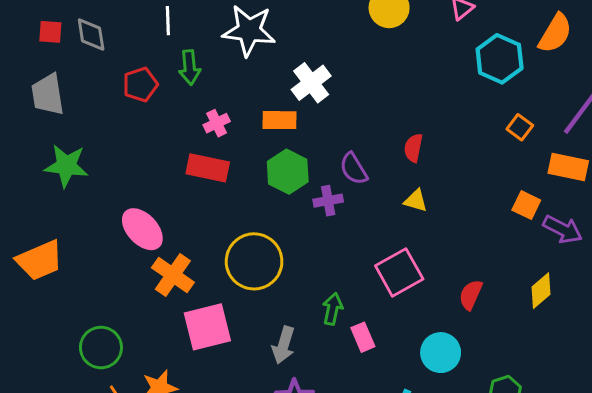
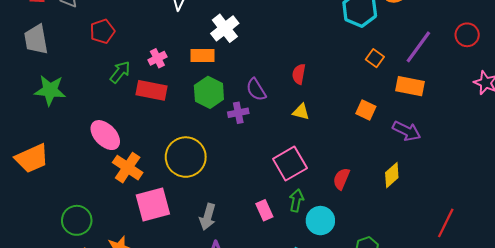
green arrow: (190, 67) -> (120, 72), moved, turned -135
orange square: (526, 205) -> (366, 110), moved
green arrow: (333, 309) -> (296, 200), moved

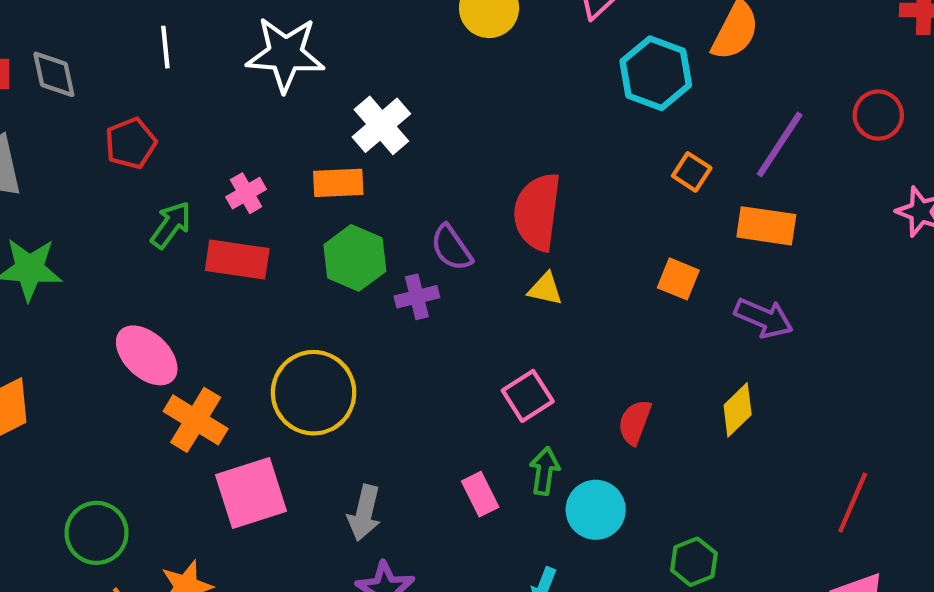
red semicircle: (299, 74) -> (537, 212), size x1.8
pink square: (290, 164) -> (528, 396), size x0.7

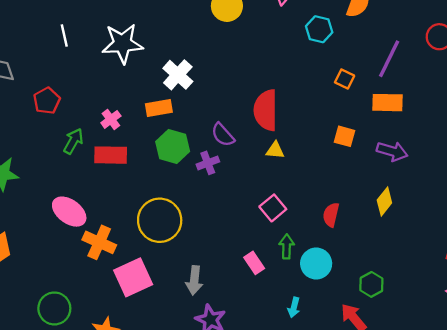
white line: (165, 47) -> (64, 36), moved
cyan hexagon: (656, 73) -> (319, 29), size x0.7

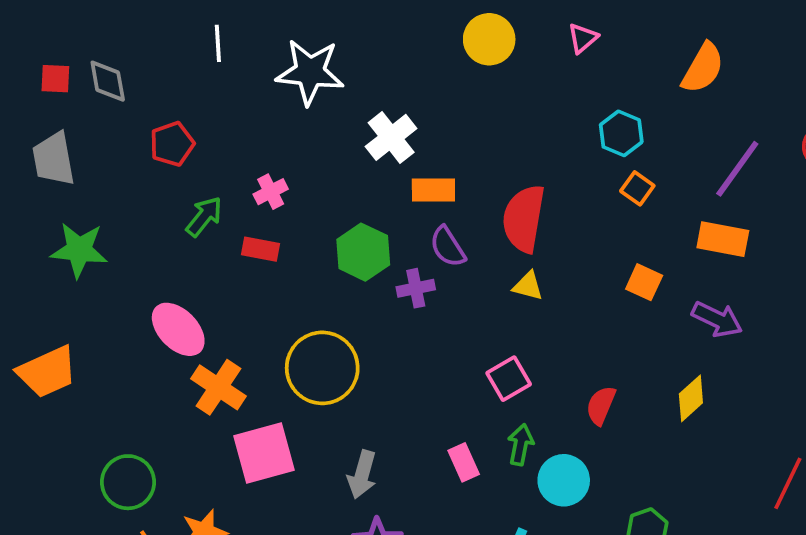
cyan hexagon: (319, 29) -> (621, 133), moved
orange square: (345, 79) -> (637, 188), moved
orange rectangle: (159, 108) -> (433, 190), moved
red rectangle: (111, 155) -> (261, 249), size x0.7

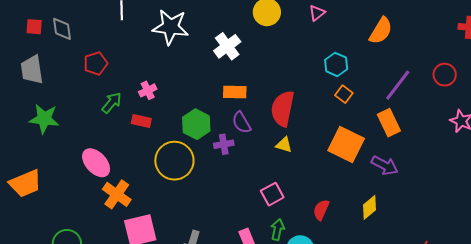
white cross: (391, 137) -> (227, 46), moved
orange rectangle: (723, 239) -> (389, 123), turned 52
orange square: (644, 282) -> (346, 144), size x1.8
yellow circle: (322, 368) -> (174, 161), moved

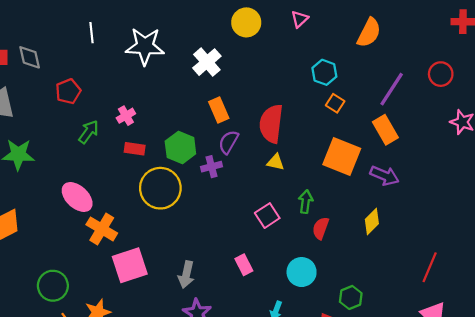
orange rectangle: (235, 92) -> (219, 110), turned 70
red rectangle: (141, 121) -> (135, 149), moved
purple semicircle: (241, 123) -> (229, 142), turned 65
green arrow: (278, 230) -> (306, 202), moved

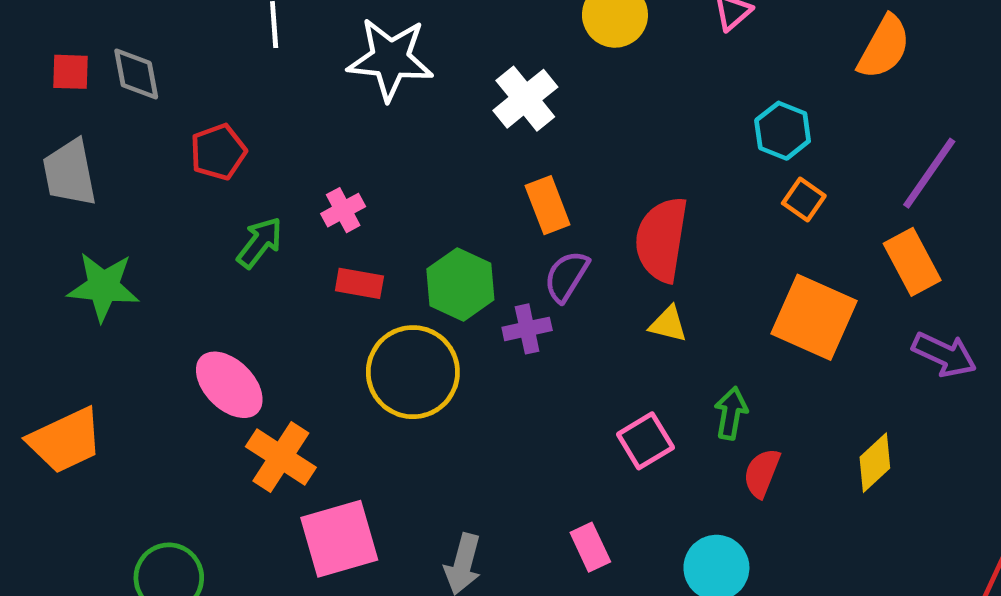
purple arrow: (384, 176) -> (944, 355), moved

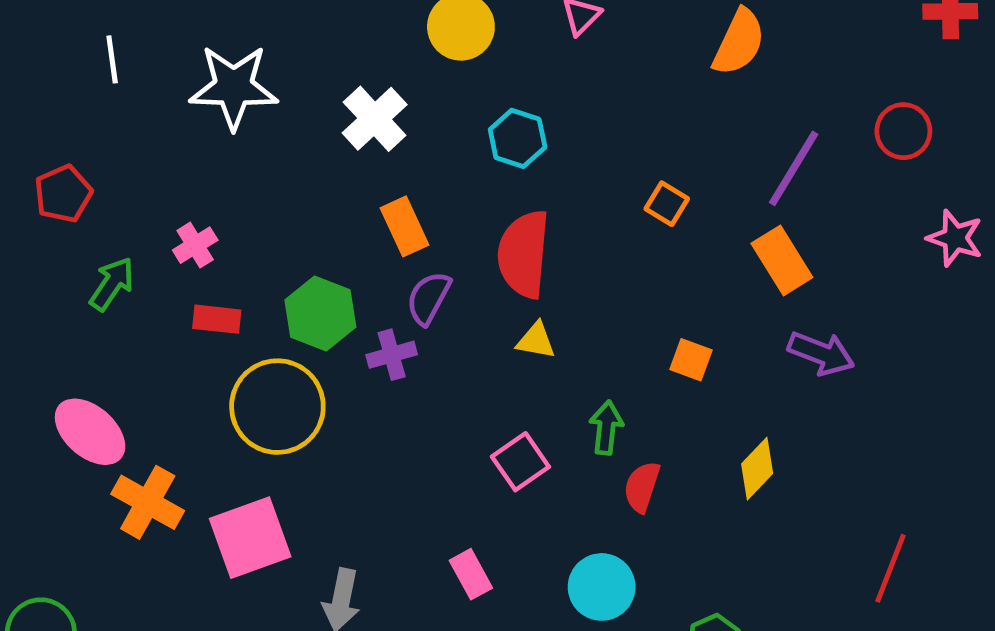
cyan hexagon: (783, 131) -> (518, 138), moved
orange square: (814, 317) -> (691, 360), moved, size x0.5
pink square: (339, 539) -> (250, 538), moved

